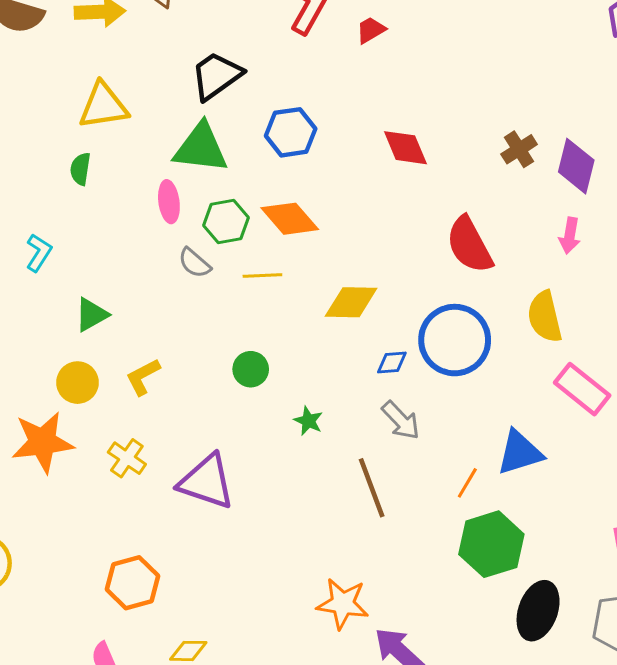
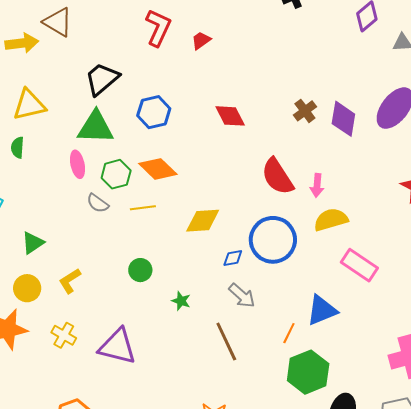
pink arrow: (570, 236) -> (317, 185), moved
yellow semicircle: (545, 317) -> (331, 220), turned 92

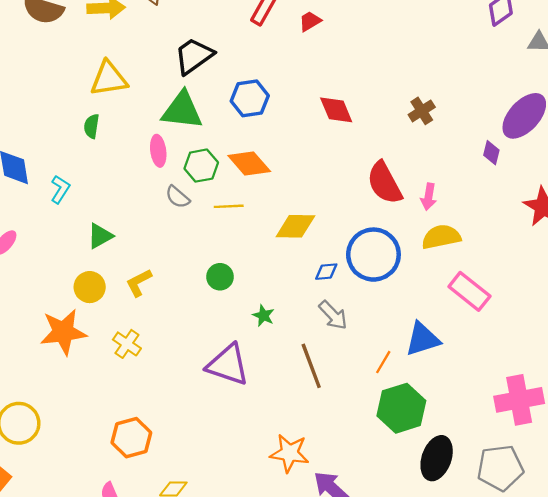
purple diamond: (343, 119) -> (491, 153), moved, size x0.6
purple triangle: (117, 346) -> (228, 365), moved

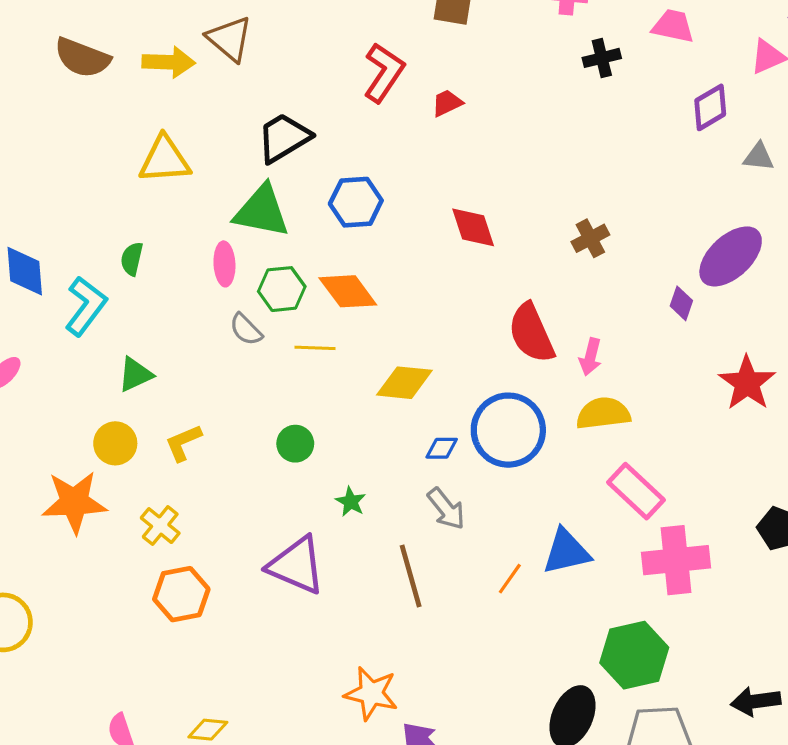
green semicircle: (92, 126) -> (132, 259), moved
cyan L-shape: (60, 189) -> (86, 306), size x1.5
pink cross: (519, 400) -> (676, 560), moved
green hexagon: (401, 408) -> (634, 655), moved
orange hexagon: (131, 438) -> (181, 594), moved

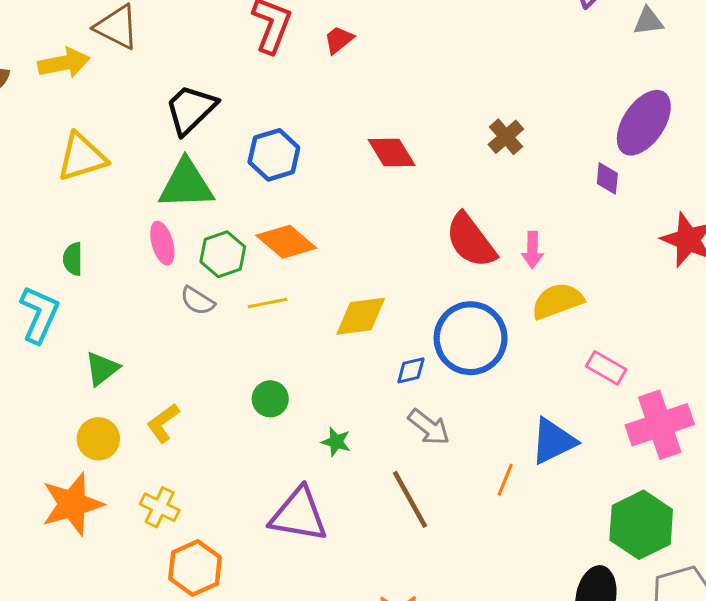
pink rectangle: (636, 491) -> (606, 368), size x0.7

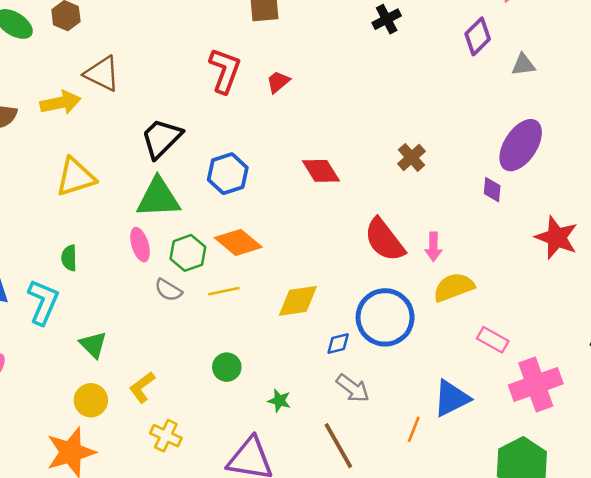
green triangle: (102, 369) -> (93, 345), turned -36
yellow cross: (160, 507) -> (166, 436), moved

